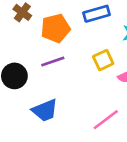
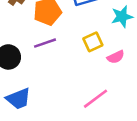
blue trapezoid: (45, 110) -> (18, 99), moved

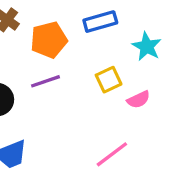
cyan star: (122, 17) -> (147, 46), turned -30

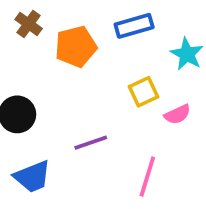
purple line: (46, 81) -> (91, 143), moved
pink line: (112, 154) -> (147, 177), turned -36

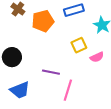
purple line: (91, 143) -> (51, 72), turned 30
pink line: (147, 177) -> (68, 90), moved

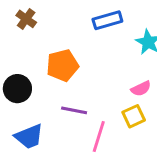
orange pentagon: (43, 21) -> (62, 65), moved
yellow square: (79, 45) -> (134, 116), moved

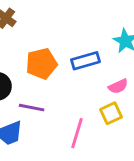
blue rectangle: (107, 20) -> (86, 61), moved
purple line: (74, 110) -> (32, 108), moved

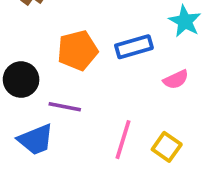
yellow square: (111, 113) -> (167, 147), moved, turned -30

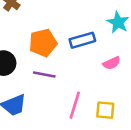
purple line: (65, 107) -> (44, 75), moved
yellow square: (167, 147) -> (105, 110), turned -30

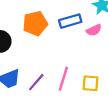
pink semicircle: (112, 63) -> (94, 30), moved
purple line: (44, 75) -> (36, 82), moved, turned -60

